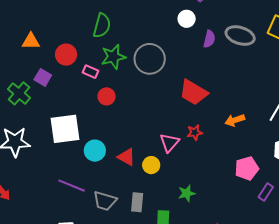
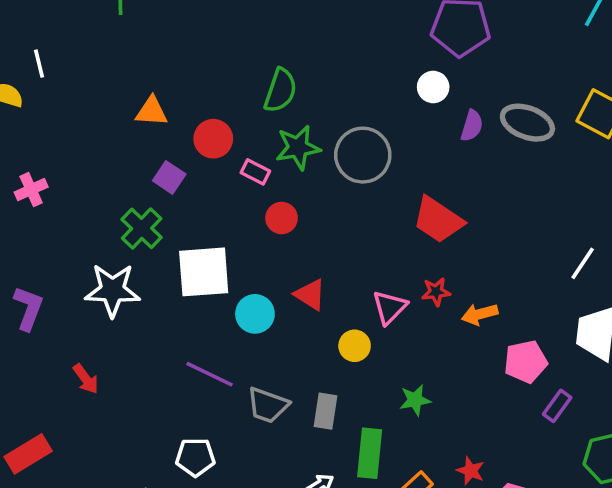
green cross: (19, 93) -> (142, 228), moved
orange arrow: (235, 120) -> (480, 314), moved
red triangle: (126, 157) -> (310, 295), moved

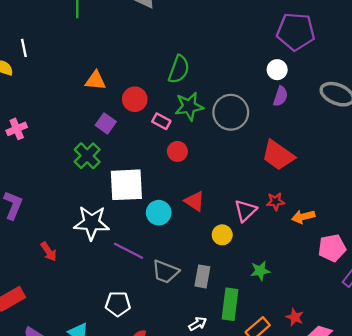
purple semicircle: (472, 126) -> (281, 96), moved
white star: (112, 290) -> (92, 223), moved

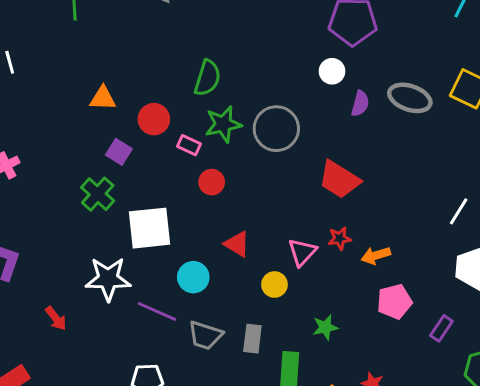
purple semicircle: (281, 96) -> (360, 104), moved
cyan circle: (159, 213) -> (193, 277), moved
pink pentagon: (332, 248) -> (394, 302), moved

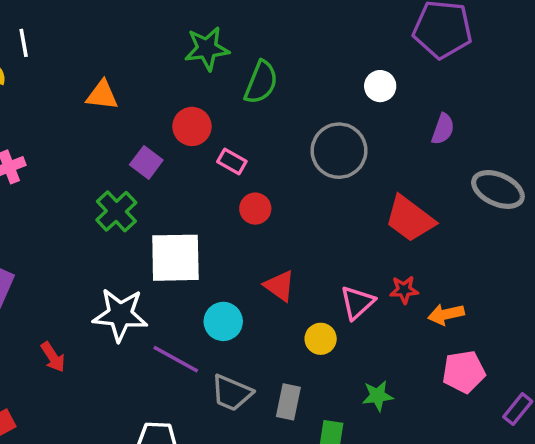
white circle: (332, 71) -> (380, 86), moved
orange triangle: (103, 98) -> (102, 95), moved
gray ellipse: (410, 98) -> (498, 189), moved
green star: (223, 124) -> (207, 49), moved

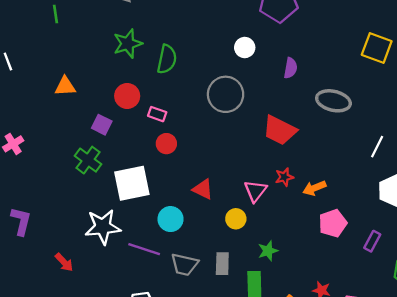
red circle: (255, 209) -> (166, 144), moved
green star: (378, 396) -> (268, 251), moved

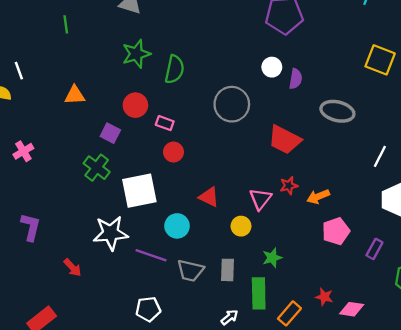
white circle: (245, 48) -> (272, 67), moved

